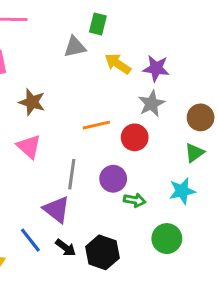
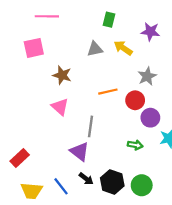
gray triangle: (75, 47) -> (95, 49), moved
purple star: (156, 68) -> (150, 32), moved
purple circle: (113, 179) -> (150, 118), moved
green circle: (167, 239) -> (142, 185), moved
blue line: (30, 240) -> (61, 186), moved

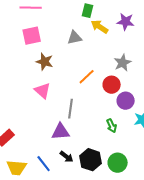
pink square: (34, 48) -> (32, 36), moved
yellow arrow: (123, 48) -> (100, 27), moved
orange line: (108, 92) -> (87, 77), turned -30
green arrow: (135, 145) -> (112, 126), turned 56
purple triangle: (80, 151) -> (61, 132), turned -42

